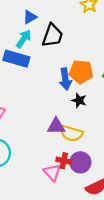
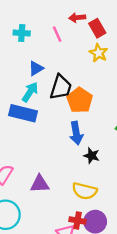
orange pentagon: (81, 72) -> (80, 100), moved, turned 30
purple triangle: (56, 126) -> (40, 184), moved

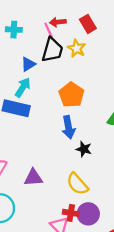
red arrow: (77, 18) -> (58, 22), moved
yellow star: (98, 53) -> (77, 48), moved
black trapezoid: (61, 87) -> (52, 50), moved
yellow semicircle: (85, 191) -> (77, 184), turned 35

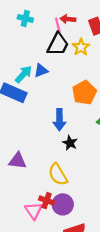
blue triangle: (28, 64) -> (41, 71), moved
orange pentagon: (71, 95) -> (84, 93), moved

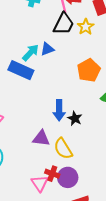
blue arrow: (59, 120) -> (59, 110), moved
purple triangle: (18, 161) -> (41, 138), moved

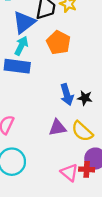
blue triangle: (47, 49) -> (24, 22), moved, size x1.6
orange pentagon: (89, 70) -> (59, 43), moved
red cross: (52, 174) -> (87, 169), moved

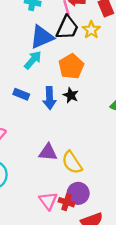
blue rectangle: (17, 66) -> (21, 94), moved, size x0.6
blue arrow: (67, 95) -> (50, 98), moved
black star: (85, 98) -> (71, 95), moved

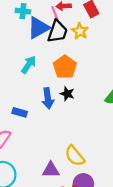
blue triangle: (42, 37) -> (38, 28), moved
blue rectangle: (21, 94) -> (20, 112), moved
purple triangle: (48, 152) -> (51, 170), moved

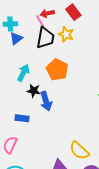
blue triangle: (38, 28) -> (16, 38), moved, size x0.6
black star: (67, 94) -> (34, 91), moved

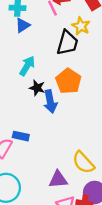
black trapezoid: (45, 38) -> (67, 43), moved
orange pentagon: (57, 70) -> (68, 81), moved
blue rectangle: (22, 118) -> (21, 136), moved

